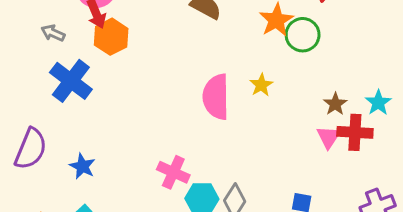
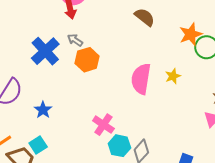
gray arrow: (53, 33) -> (75, 40), moved
orange hexagon: (111, 37) -> (87, 60), moved

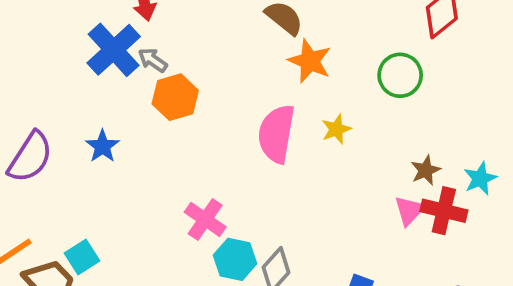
orange star: (191, 34) -> (310, 61), moved, turned -30
blue cross: (45, 51) -> (114, 50), moved
blue star: (43, 110) -> (102, 146), moved

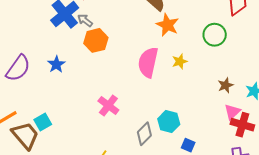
pink triangle: (409, 211) -> (232, 112), moved
red cross: (444, 211) -> (242, 125), moved
cyan hexagon: (235, 259) -> (169, 122), moved

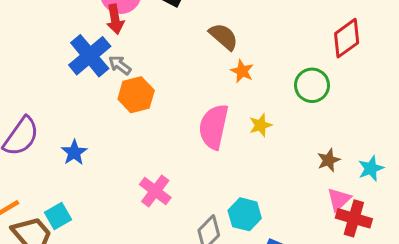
orange star: (167, 25) -> (242, 71), size x0.7
blue star: (56, 64) -> (74, 152), moved

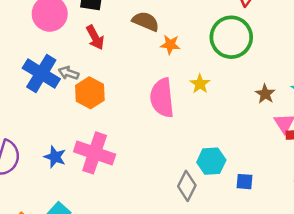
red arrow: (115, 19) -> (95, 37), moved
green circle: (312, 85) -> (231, 37), size x1.4
pink cross: (155, 191) -> (95, 153), moved, size x1.4

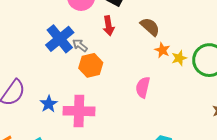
yellow star: (200, 84) -> (179, 58), moved
pink semicircle: (162, 98) -> (143, 87), size x0.7
pink cross: (95, 153) -> (79, 111), turned -36

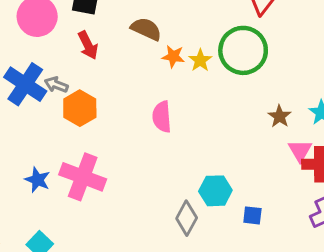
pink cross: (79, 111) -> (83, 177), turned 36

